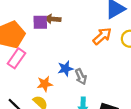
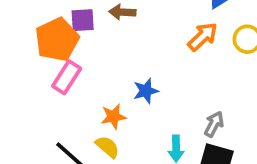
purple square: (40, 22) -> (83, 20), moved
gray arrow: (81, 77) -> (214, 124), moved, turned -126

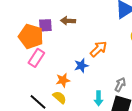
orange arrow: (203, 37) -> (98, 49), moved
orange pentagon: (57, 40) -> (31, 36), turned -30

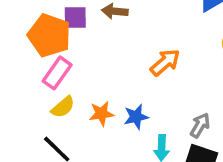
blue star: (81, 66) -> (136, 117), moved
yellow semicircle: (60, 97) -> (63, 107), moved, turned 96

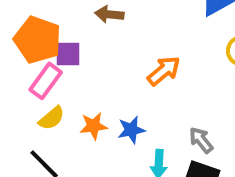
purple square: (75, 17) -> (68, 54), moved
gray arrow: (200, 125) -> (201, 140), turned -70

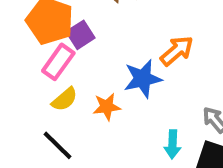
purple square: (68, 54) -> (80, 35), turned -32
blue star: (131, 130) -> (143, 79), moved, size x1.4

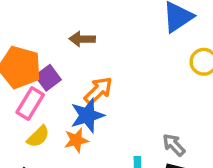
orange arrow: (177, 51) -> (98, 91), moved
blue star: (143, 79) -> (87, 115), moved

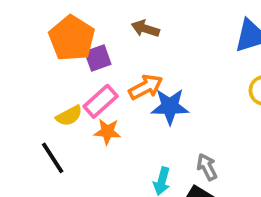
pink rectangle: (30, 104) -> (101, 101), moved
blue star: (87, 115) -> (170, 107), moved

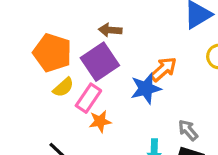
purple square: (98, 58) -> (100, 62), moved, size x1.6
orange arrow: (146, 87) -> (164, 69), moved
yellow semicircle: (69, 116) -> (63, 87), moved

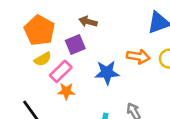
purple square: (100, 62) -> (75, 45), size x0.7
orange arrow: (164, 69) -> (138, 57), moved, turned 40

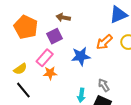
orange arrow: (138, 57) -> (104, 42), turned 132
yellow semicircle: (43, 59) -> (20, 69), moved

